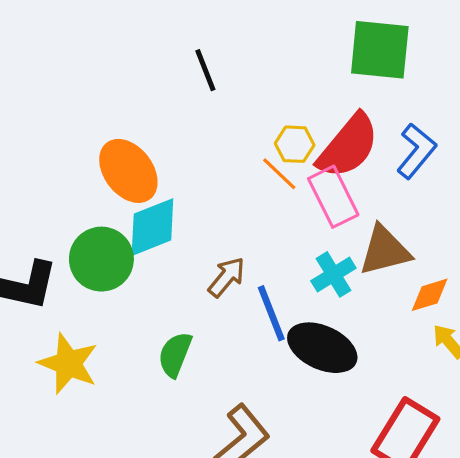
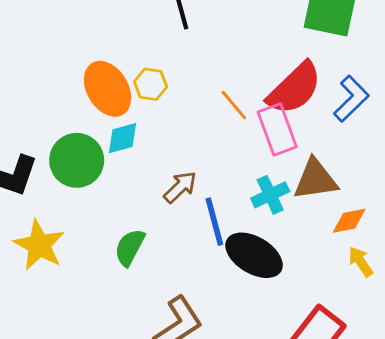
yellow hexagon: (295, 144) -> (151, 84), moved
cyan diamond: (152, 227) -> (123, 138), size x0.7

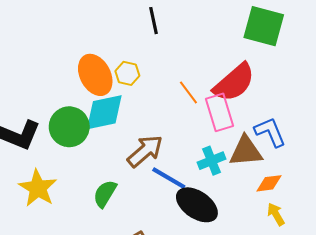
blue L-shape: (351, 99) -> (270, 132), moved, turned -72
cyan diamond: (123, 138) -> (104, 112), size x1.6
brown arrow: (180, 187) -> (145, 151), size x1.4
blue line: (214, 222) -> (169, 178), turned -48

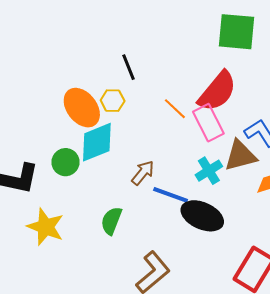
black line: (153, 21) -> (129, 67), moved
green circle: (69, 127) -> (66, 162), size x0.7
brown arrow: (145, 151) -> (143, 173), size x0.7

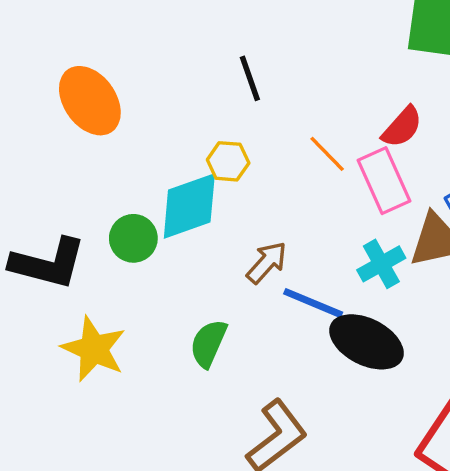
red semicircle: (217, 91) -> (402, 127), size x0.6
yellow hexagon: (113, 101) -> (228, 161), moved
orange ellipse: (82, 108) -> (90, 101), moved

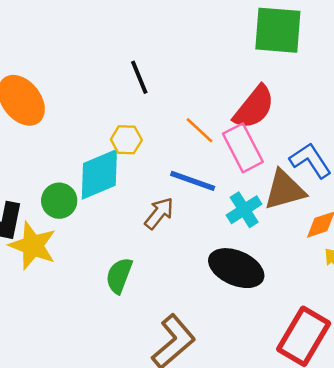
red semicircle: (402, 127) -> (254, 107), size x1.4
blue line: (313, 303) -> (193, 181), moved
yellow star: (94, 349) -> (33, 246), moved

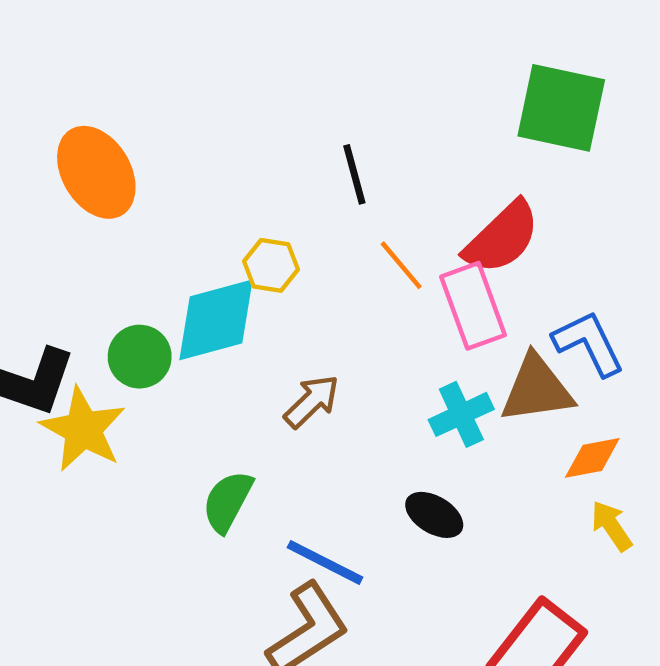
black line: (139, 77) -> (354, 174), moved
blue line: (193, 181) -> (325, 562), moved
black ellipse: (236, 268) -> (434, 515), size x0.6

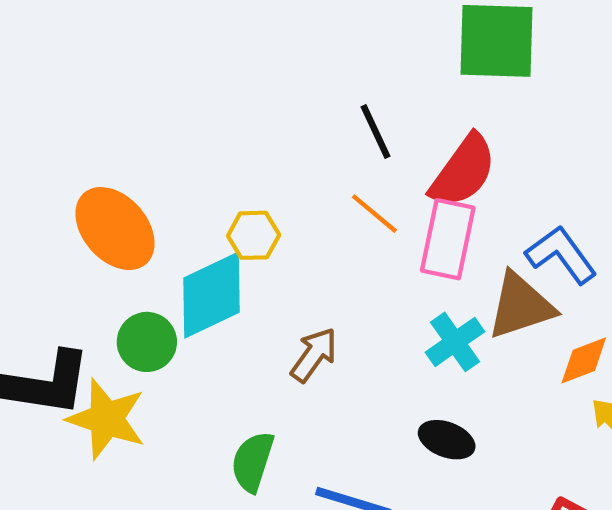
orange ellipse: (96, 172) -> (115, 229), moved
black line: (354, 174) -> (375, 132), moved
pink rectangle: (473, 306) -> (448, 239), turned 42

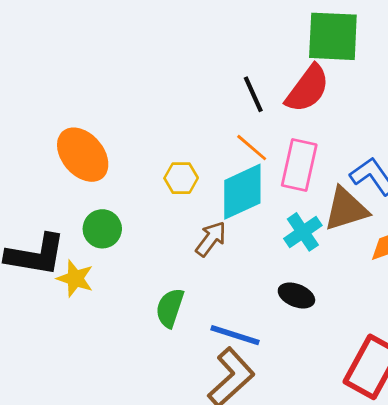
red semicircle: (463, 171) -> (307, 89), moved
yellow hexagon: (254, 235) -> (181, 178), moved
cyan diamond: (212, 295) -> (242, 192), moved
yellow star: (106, 419) -> (75, 279), size x0.7

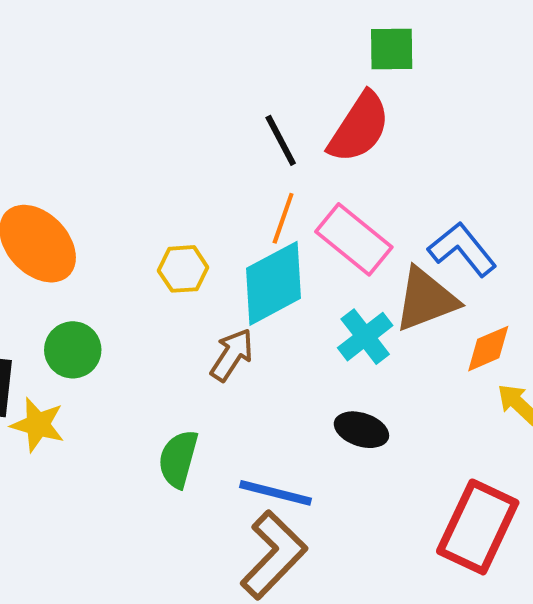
green square: (333, 36) -> (392, 49), size x0.6
orange line: (252, 148) -> (283, 218), turned 72
pink rectangle: (299, 165) -> (354, 239), turned -60

